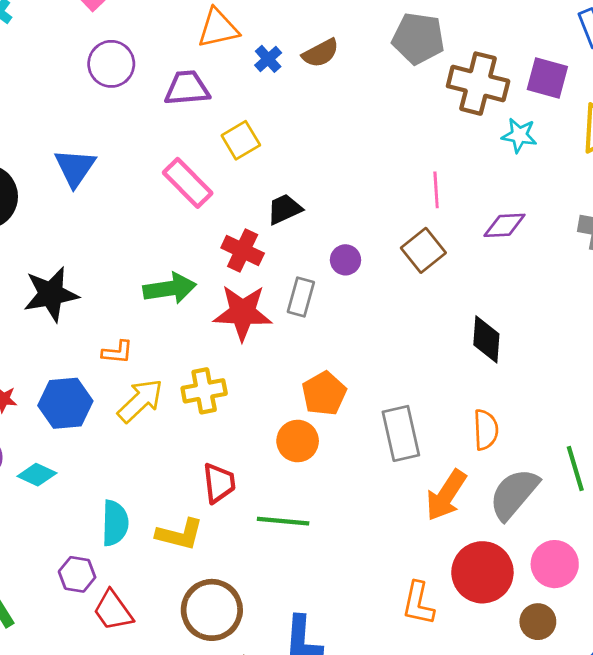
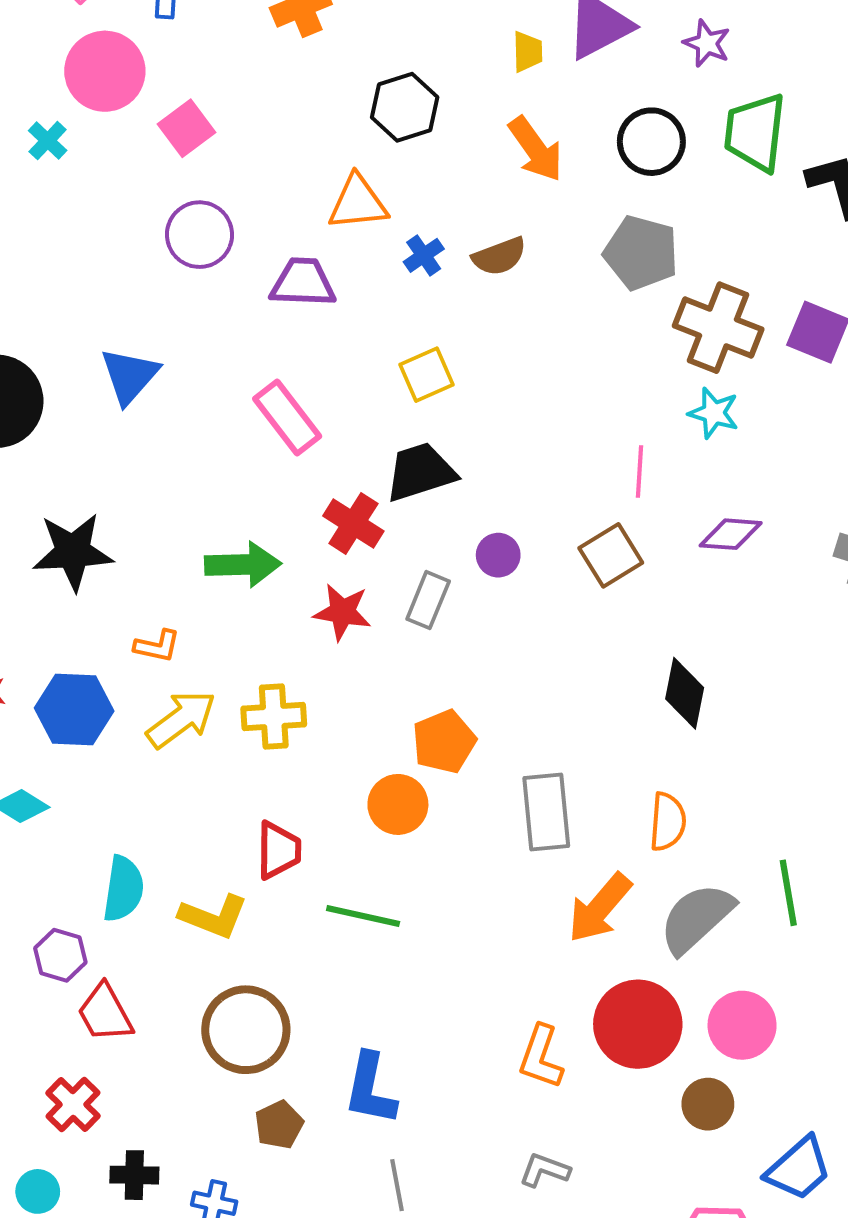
cyan star: (519, 135) -> (714, 413), moved
yellow square: (241, 140) -> (427, 375), moved
black trapezoid: (284, 209) -> (420, 472), size x1.4
red star: (243, 313) -> (342, 612), size x0.7

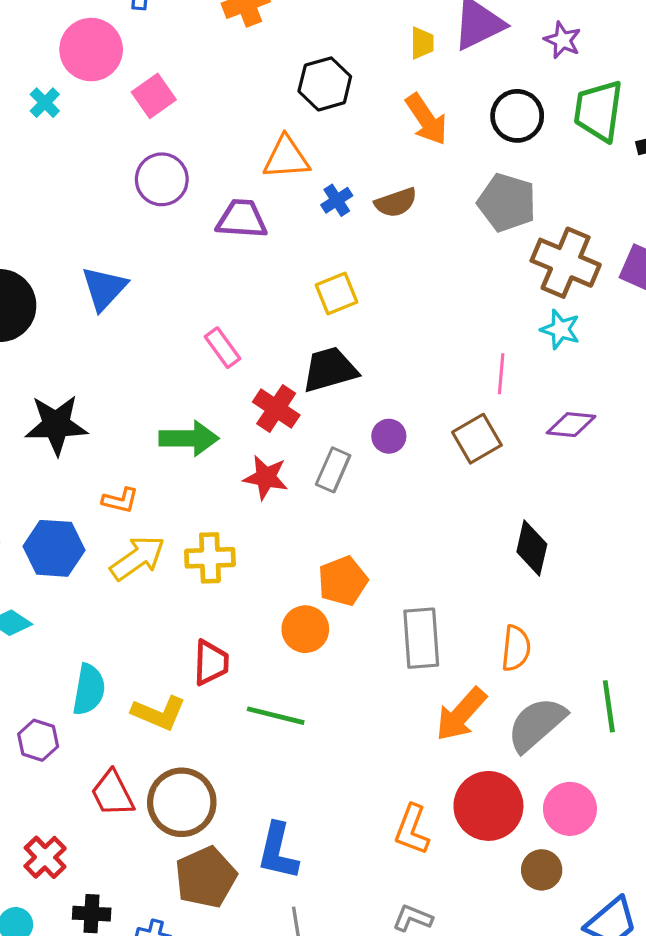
pink rectangle: (287, 418) -> (222, 348), moved, size x0.7
red trapezoid: (105, 1013) -> (113, 793), moved
brown pentagon: (279, 1125) -> (206, 877), size x1.6

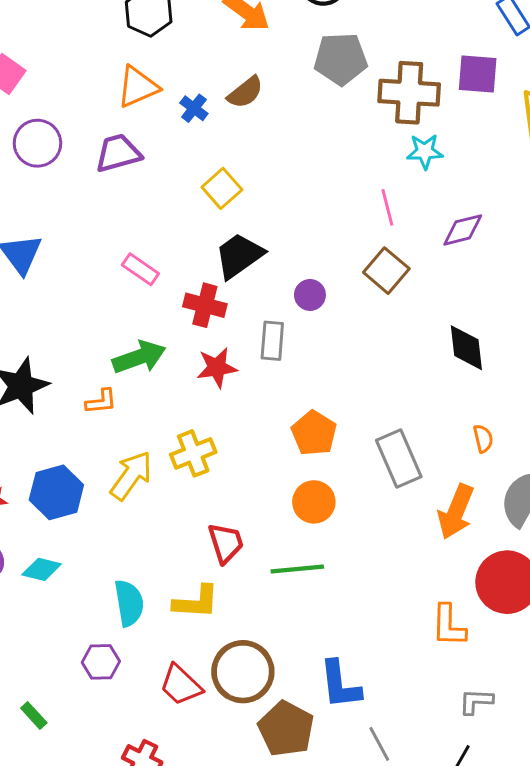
orange L-shape: (120, 500) -> (101, 402), moved
orange circle: (305, 629) -> (314, 502), moved
orange semicircle: (516, 648) -> (483, 439), size x0.7

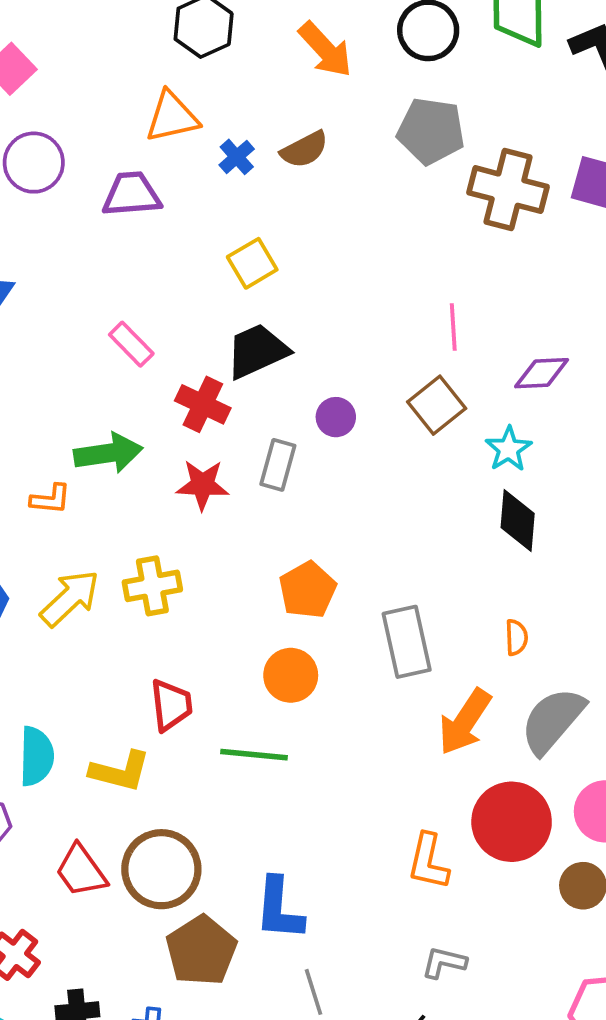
cyan star: (425, 151) -> (509, 449), moved, turned 30

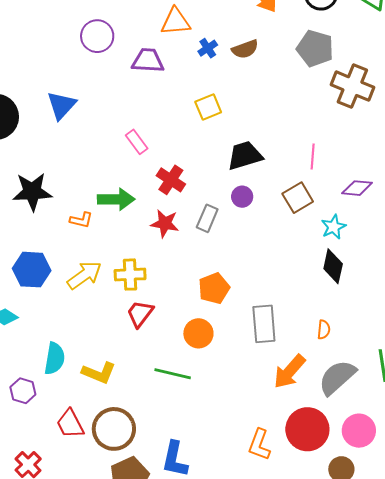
black trapezoid: (257, 351) -> (245, 156), moved
red trapezoid: (171, 705) -> (140, 314), moved, turned -144

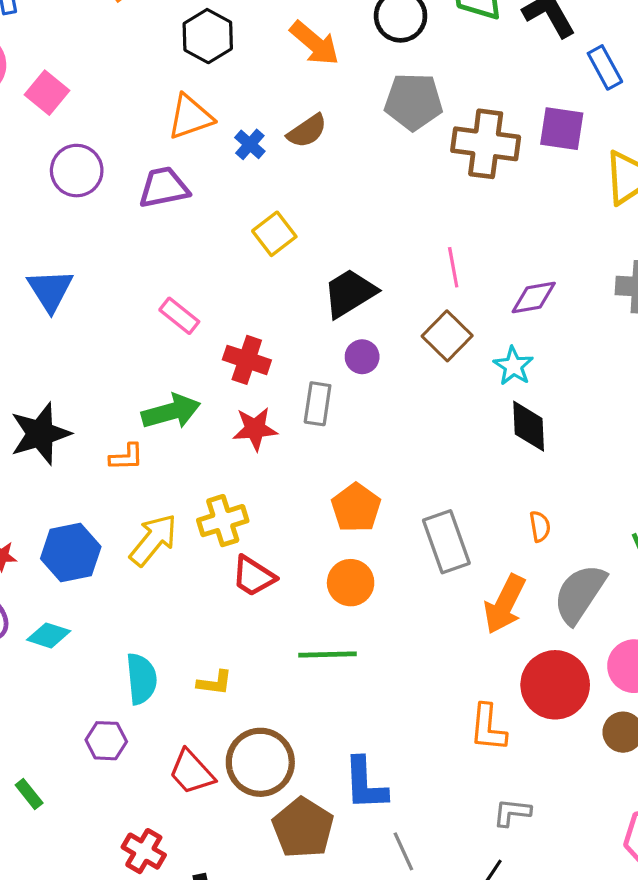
red trapezoid: (140, 314) -> (253, 576), turned -80
yellow L-shape: (99, 373) -> (215, 683), size x0.7

